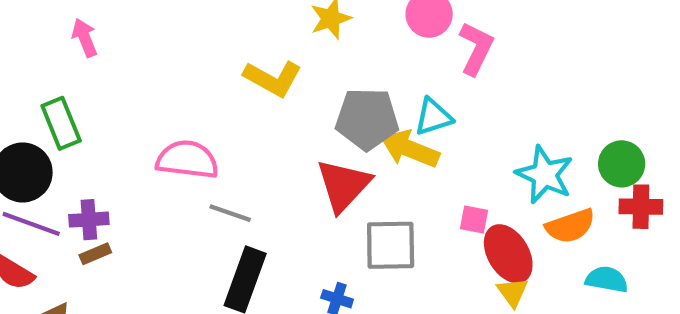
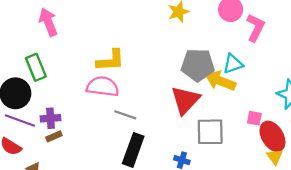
pink arrow: (85, 38) -> (48, 22), size x1.4
yellow L-shape: (273, 78) -> (111, 60), moved, turned -32

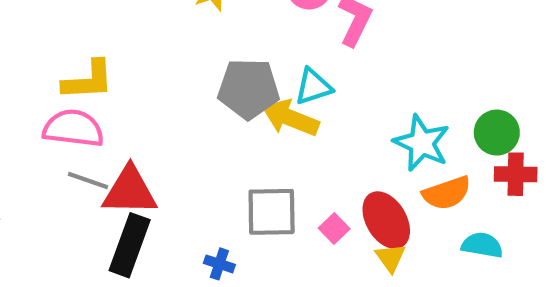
red triangle: (185, 100) -> (130, 191), moved, turned 48
gray line: (125, 115) -> (88, 181), moved
pink square: (254, 118) -> (334, 228), moved, turned 35

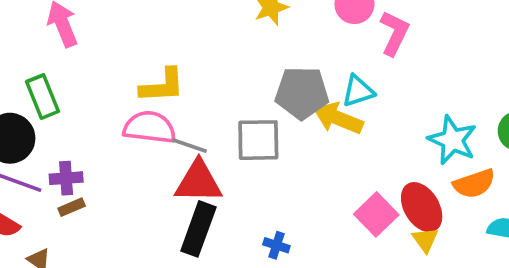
gray line: (88, 181) -> (189, 145), moved
gray square: (272, 212) -> (258, 140), moved
pink square: (334, 228) -> (376, 214), size x1.6

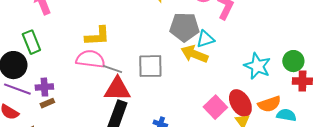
gray pentagon: (302, 93) -> (184, 27), moved
orange semicircle: (474, 184) -> (269, 104), moved

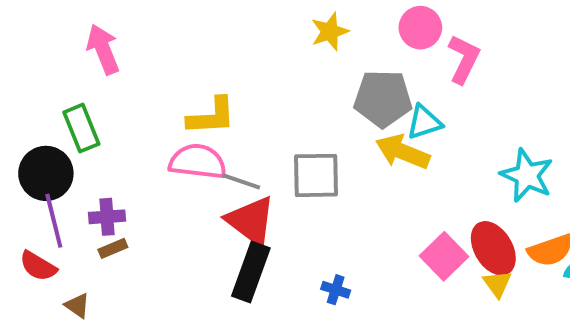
purple line: (17, 89) -> (54, 221), turned 56
red triangle: (117, 89) -> (251, 221), turned 36

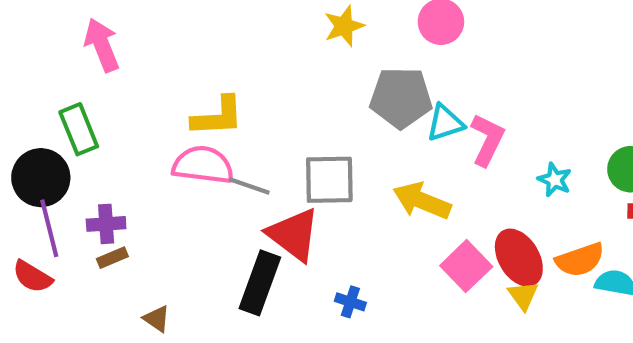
pink L-shape: (464, 59) -> (487, 140), moved
yellow arrow: (403, 152) -> (422, 201), moved
cyan star: (527, 175) -> (555, 180), size x0.6
red triangle: (251, 221) -> (294, 234), moved
brown triangle: (77, 305) -> (157, 319), moved

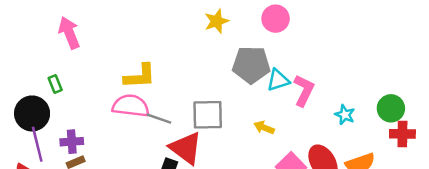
green rectangle: (79, 129) -> (55, 84), size x0.6
yellow arrow: (422, 201) -> (264, 128), size x0.6

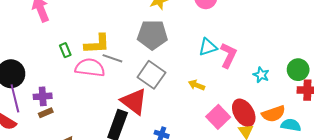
gray pentagon: (251, 65) -> (152, 35), moved
green rectangle: (55, 84) -> (65, 50), moved
gray square: (208, 115) -> (151, 75), turned 36
gray line: (159, 119) -> (112, 58), moved

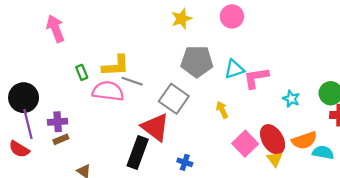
gray pentagon: (152, 35) -> (197, 61), moved
pink L-shape: (228, 55) -> (256, 78), turned -125
yellow arrow: (197, 85) -> (222, 110), turned 42

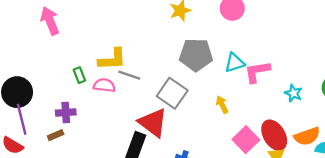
green rectangle: (82, 72) -> (79, 75), moved
pink semicircle: (108, 91) -> (104, 85), size x0.7
purple cross: (58, 122) -> (66, 113), moved

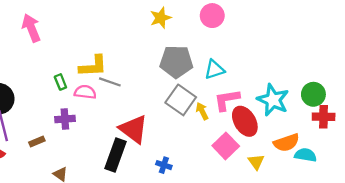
pink L-shape: (257, 72) -> (227, 100), moved
gray square: (172, 93) -> (181, 100), moved
cyan star: (293, 93) -> (273, 100), size x1.8
purple cross: (66, 113) -> (65, 119), moved
red ellipse: (274, 135) -> (245, 121), moved

